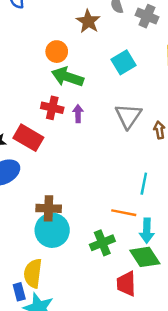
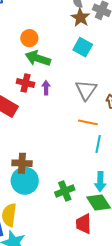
brown star: (88, 21) -> (80, 18), moved
cyan square: (124, 62) -> (83, 47), turned -30
orange line: (124, 213) -> (88, 122), moved

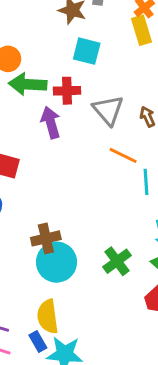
red cross: (25, 83) -> (67, 91), moved
purple arrow: (46, 88) -> (51, 122), size x1.5
orange line: (88, 122) -> (123, 155), turned 30

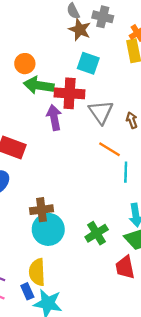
red cross: (67, 91) -> (70, 93), size x1.4

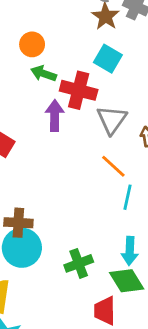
green arrow: (39, 85) -> (44, 74), size x0.7

